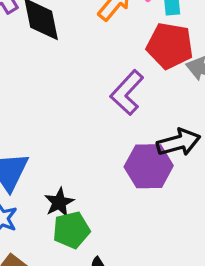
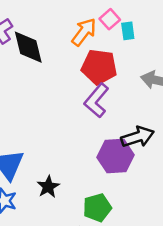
red pentagon: (170, 46) -> (99, 67), moved
green pentagon: (71, 230) -> (97, 208), moved

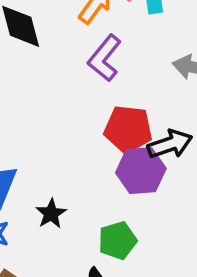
red pentagon: (99, 67) -> (128, 129), moved
purple L-shape: (96, 100) -> (104, 58), moved

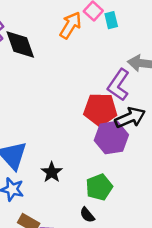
purple L-shape: (104, 58) -> (119, 85), moved

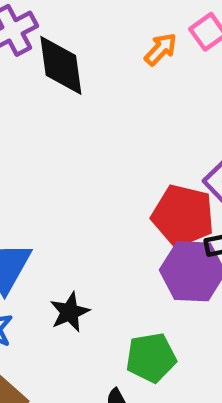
orange arrow: (70, 25) -> (161, 49), size x0.7

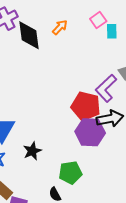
orange arrow: (161, 49) -> (60, 27), moved

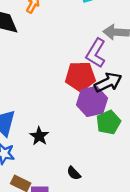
green pentagon: (70, 173) -> (108, 122), moved

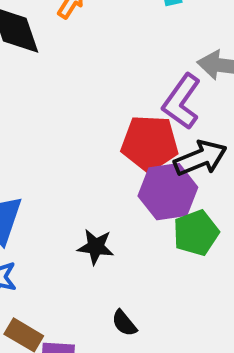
black star: (39, 136) -> (96, 247), moved, turned -30

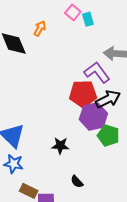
purple L-shape: (182, 102) -> (97, 72), turned 112
green pentagon: (196, 233) -> (108, 135), turned -30

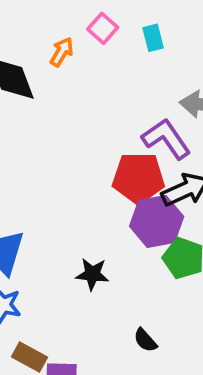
pink square: (73, 12) -> (103, 28), moved
black semicircle: (77, 182) -> (145, 340), moved

